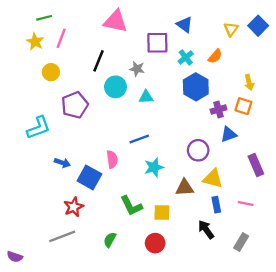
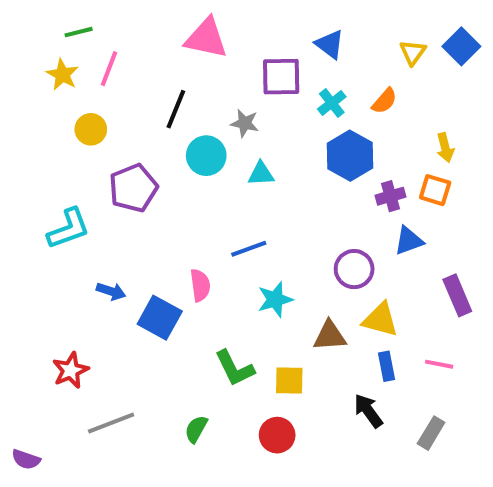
red star: (74, 207) -> (71, 370), moved

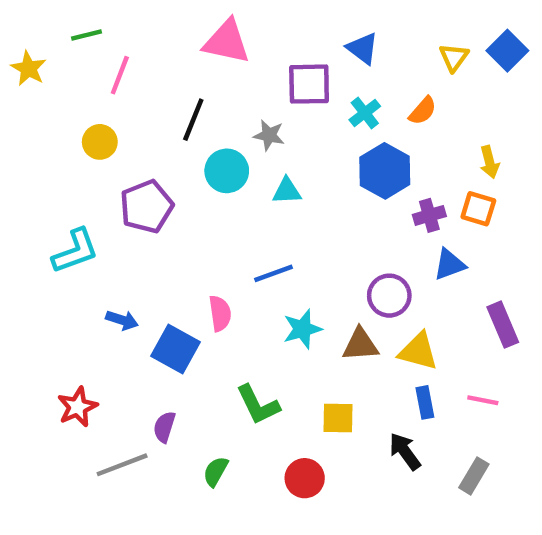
yellow star: (62, 75) -> (29, 68), moved
brown triangle: (330, 336) -> (360, 345), moved
yellow square: (289, 380) -> (338, 418), moved
purple semicircle: (26, 459) -> (164, 427), moved, turned 88

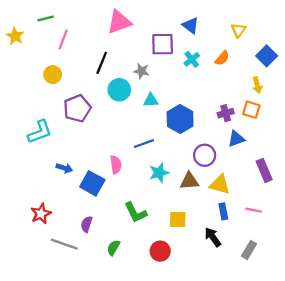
pink triangle: (227, 42) -> (119, 22), turned -32
blue square: (507, 51) -> (267, 56), moved
blue hexagon: (385, 171) -> (180, 119), moved
gray line: (122, 465) -> (64, 244), turned 40

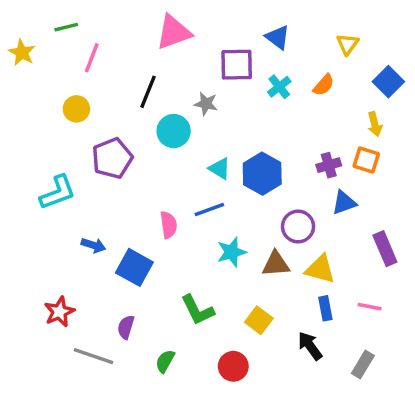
cyan triangle: (151, 100) -> (220, 169), moved, turned 35
pink semicircle: (116, 165) -> (168, 225), moved
yellow square: (178, 220) -> (259, 320), turned 36

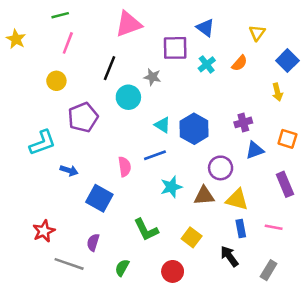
green line: (66, 27) -> (60, 15), moved
orange square: (366, 160) -> (287, 139), moved
blue arrow: (93, 245) -> (69, 170), moved

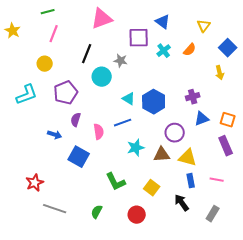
orange square: (287, 139) -> (228, 120), moved
cyan L-shape: (43, 143) -> (27, 95), moved
purple semicircle: (93, 242) -> (76, 120), moved

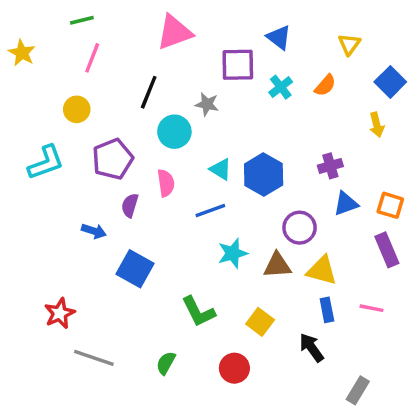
pink semicircle: (99, 132) -> (166, 183), moved
gray rectangle: (213, 214) -> (358, 390), moved

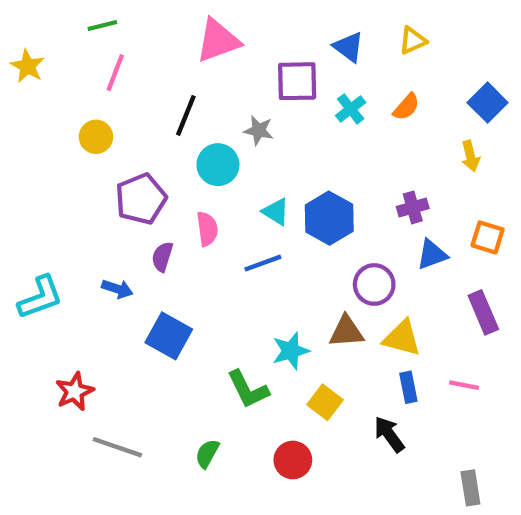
yellow triangle: (349, 44) -> (413, 41), moved, turned 30
cyan L-shape: (46, 162) -> (40, 297), moved
orange square: (390, 205) -> (488, 237), moved
cyan star: (233, 253) -> (291, 351), moved
gray rectangle: (358, 390) -> (470, 488), moved, turned -40

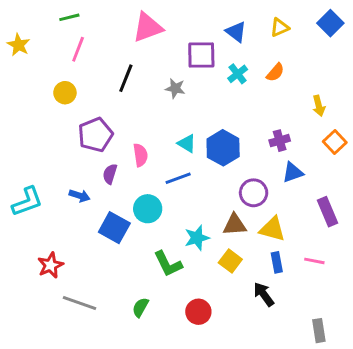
blue square: (488, 103) -> (330, 23), moved
cyan circle: (218, 165) -> (148, 209), moved
orange square: (488, 237) -> (335, 142), moved, turned 30
yellow square: (325, 402) -> (230, 261), moved

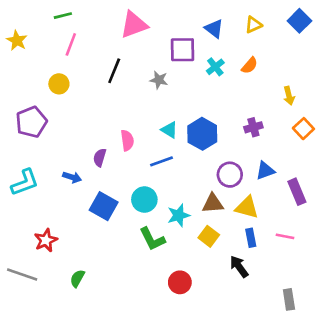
purple pentagon: (95, 135) -> (31, 122), moved
blue triangle: (293, 172) -> (265, 171), moved
cyan circle: (148, 209) -> (144, 200), moved
gray line: (79, 303) -> (22, 274), moved
green semicircle: (140, 307) -> (77, 278), moved

